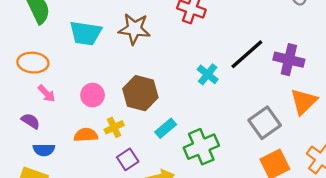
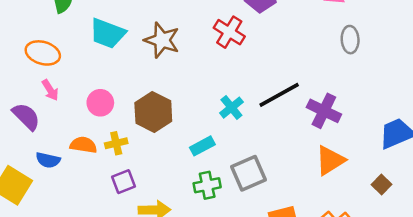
purple semicircle: (31, 121) -> (26, 116), size x1.4
gray square: (265, 123) -> (248, 173), moved
cyan rectangle: (166, 128) -> (202, 146), moved
green cross: (201, 147) -> (207, 185), size x0.7
blue semicircle: (44, 150) -> (48, 160), moved

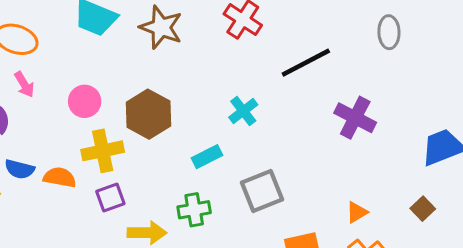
black line: (279, 95) -> (306, 63), moved
yellow cross: (116, 143) -> (103, 151), size x1.5
orange semicircle: (83, 145) -> (60, 177), moved
orange triangle: (330, 160) -> (357, 212), moved, size x0.6
green cross: (207, 185) -> (194, 210), moved

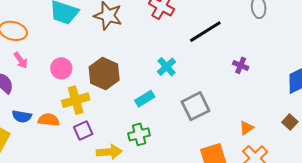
purple cross: (355, 118) -> (241, 65), size x0.6
gray square: (262, 191) -> (196, 106), moved

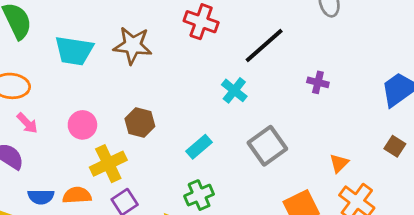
cyan cross: (166, 67) -> (234, 90), moved
brown hexagon: (104, 74) -> (140, 122), size x0.7

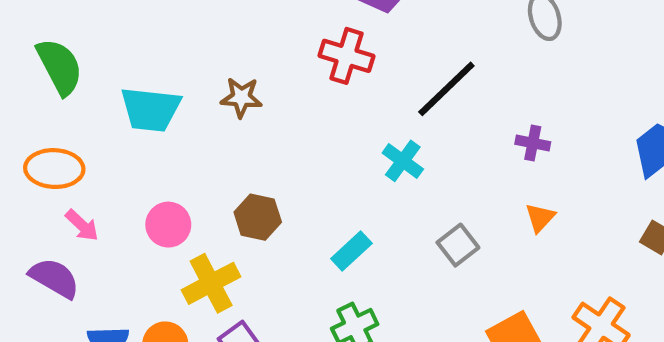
brown star: (133, 45) -> (241, 97), size x0.7
gray square: (267, 146) -> (458, 245), size x0.7
orange triangle: (339, 163) -> (540, 218), moved

